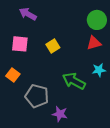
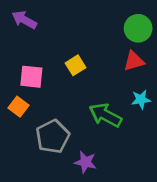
purple arrow: (28, 14) -> (24, 20), moved
pink square: (20, 44) -> (31, 77), moved
gray pentagon: (37, 96) -> (53, 137), turned 30

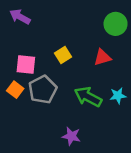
red triangle: (134, 61) -> (102, 57), moved
cyan star: (141, 99) -> (118, 96), moved
gray pentagon: (53, 137) -> (43, 90), moved

